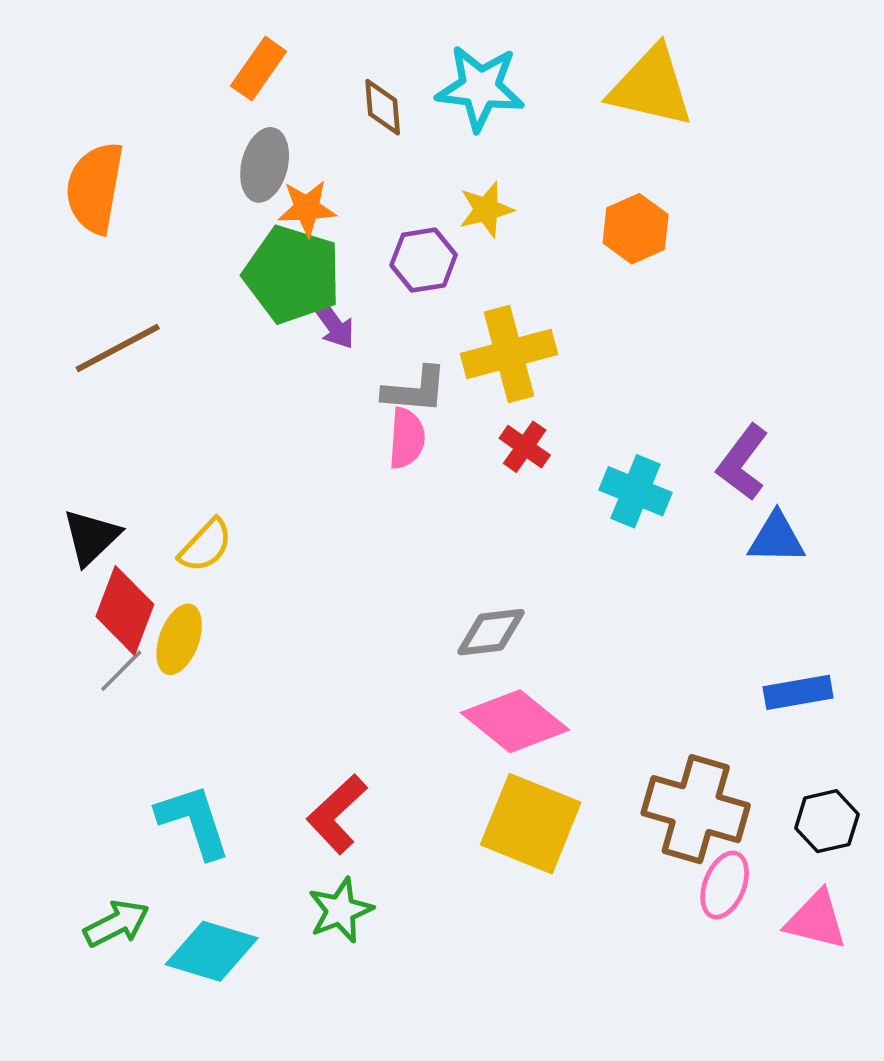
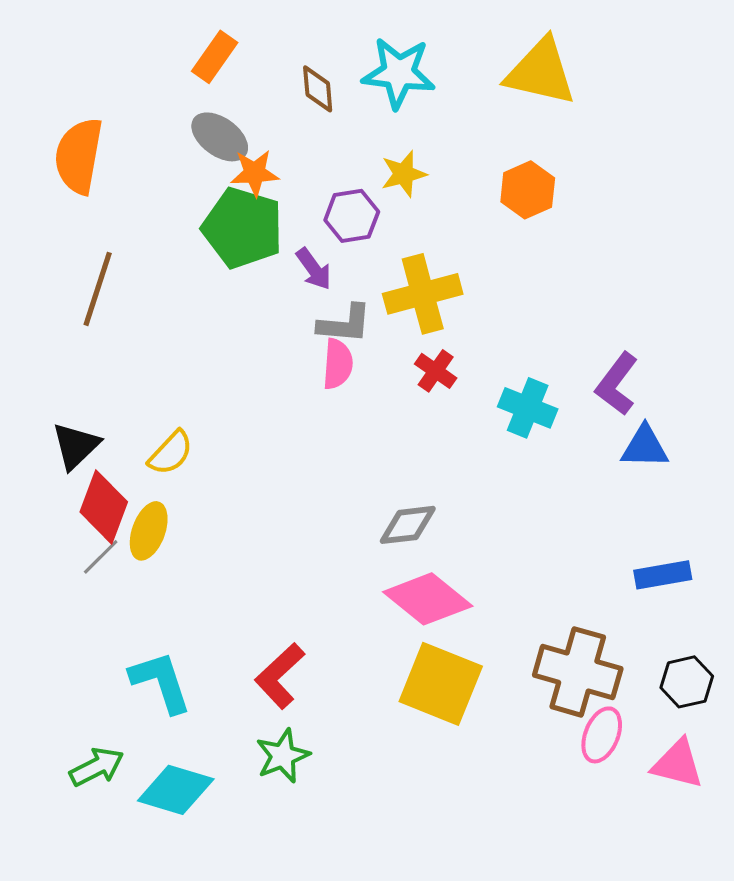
gray ellipse: (265, 165) -> (220, 137), turned -68
purple arrow: (333, 324) -> (314, 269), moved
brown line: (118, 348) -> (98, 289), turned -44

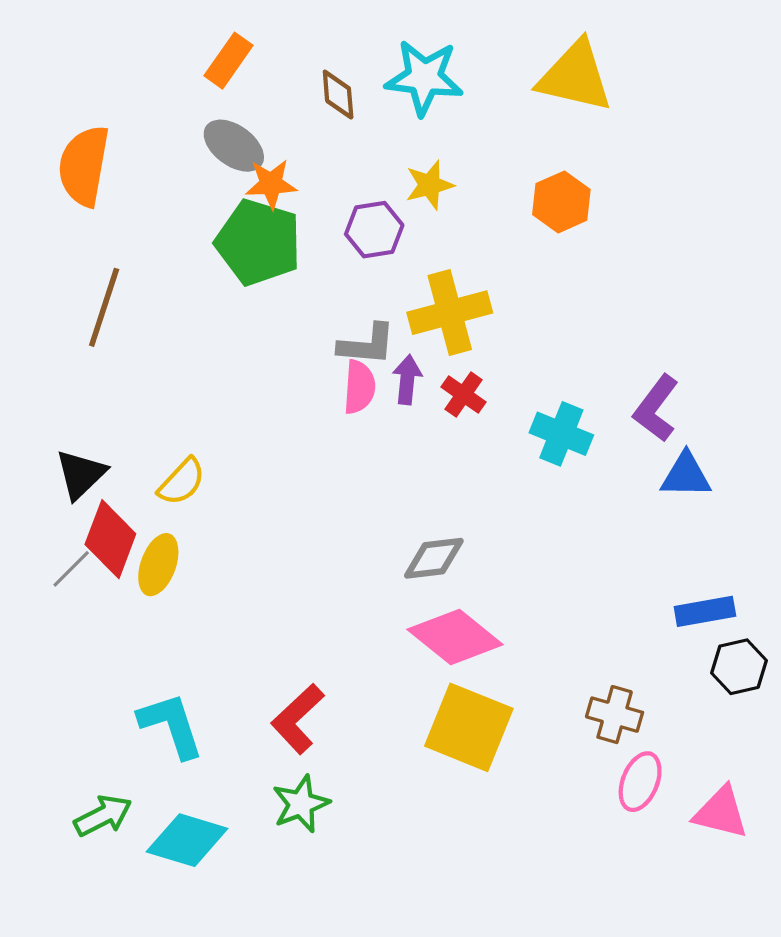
purple arrow: (314, 269) -> (407, 380), moved, turned -138
gray line: (101, 557) -> (71, 569), moved
brown cross: (578, 672) -> (615, 715), size x0.6
black hexagon: (687, 682) -> (739, 667), moved

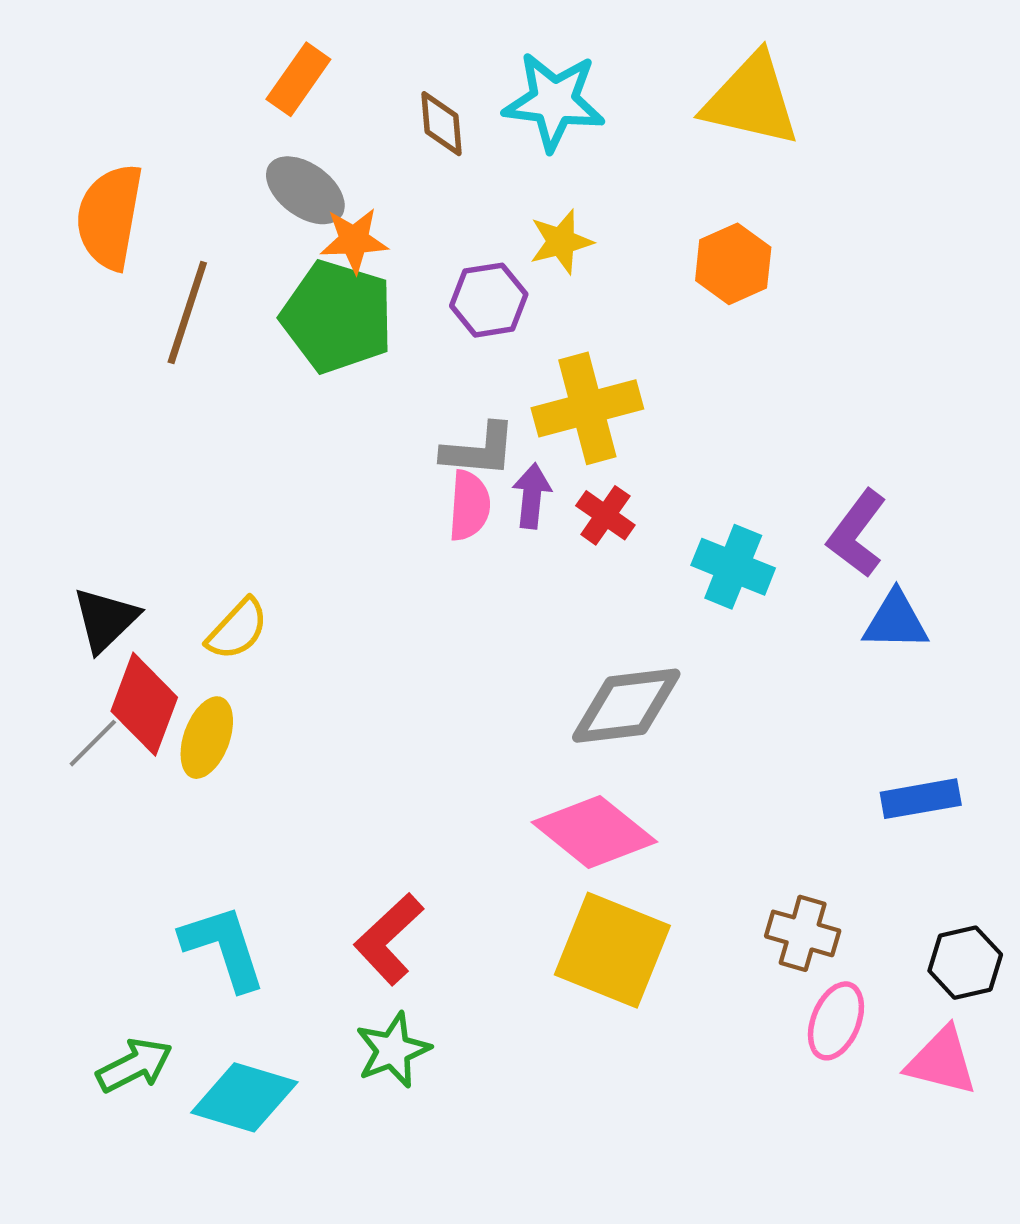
brown line: (104, 307) -> (187, 313), moved
gray diamond: (434, 558) -> (626, 706), moved, size x1.4
black hexagon: (739, 667) -> (965, 963), moved

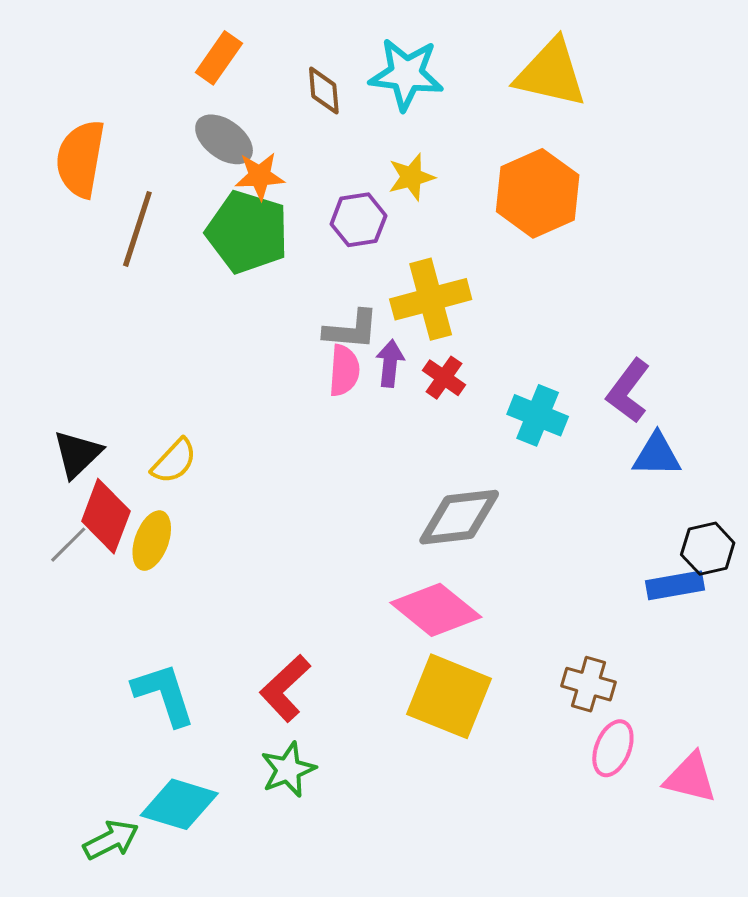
orange hexagon: (733, 264) -> (538, 193), size x1.5
black hexagon: (965, 963) -> (708, 549), moved
green arrow: (135, 1065) -> (111, 840), moved

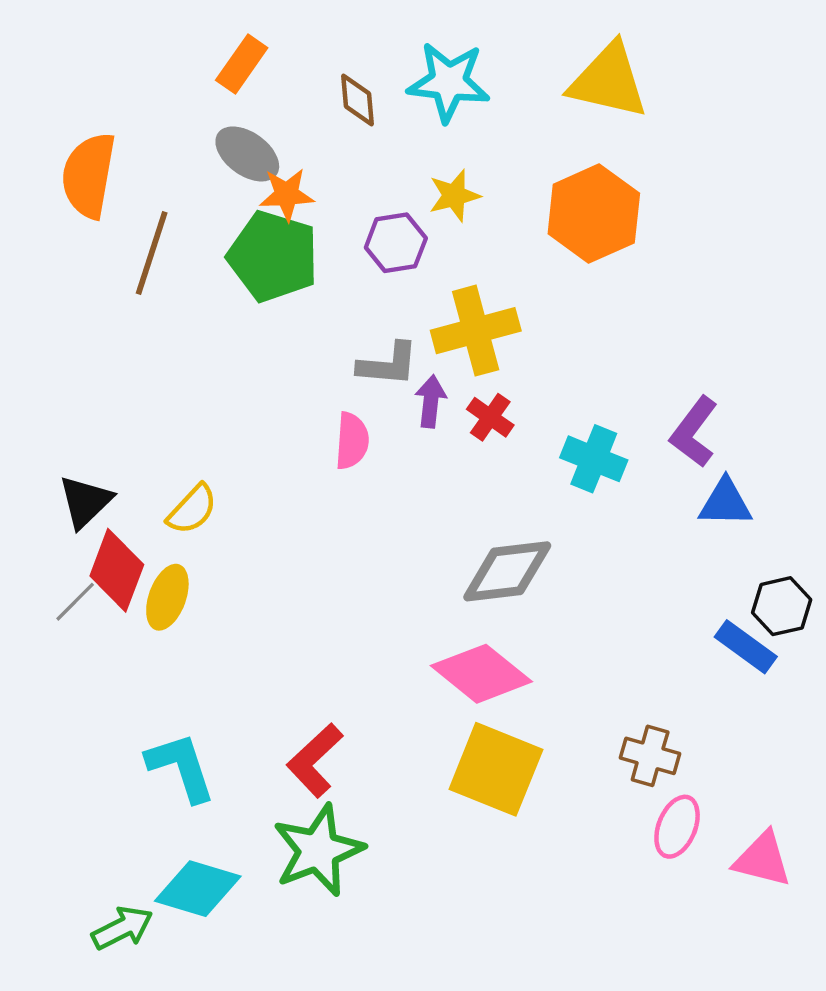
pink semicircle: (344, 371) -> (352, 441), moved
blue rectangle: (675, 585) -> (746, 647), turned 46
green star: (288, 770) -> (318, 850), size x1.5

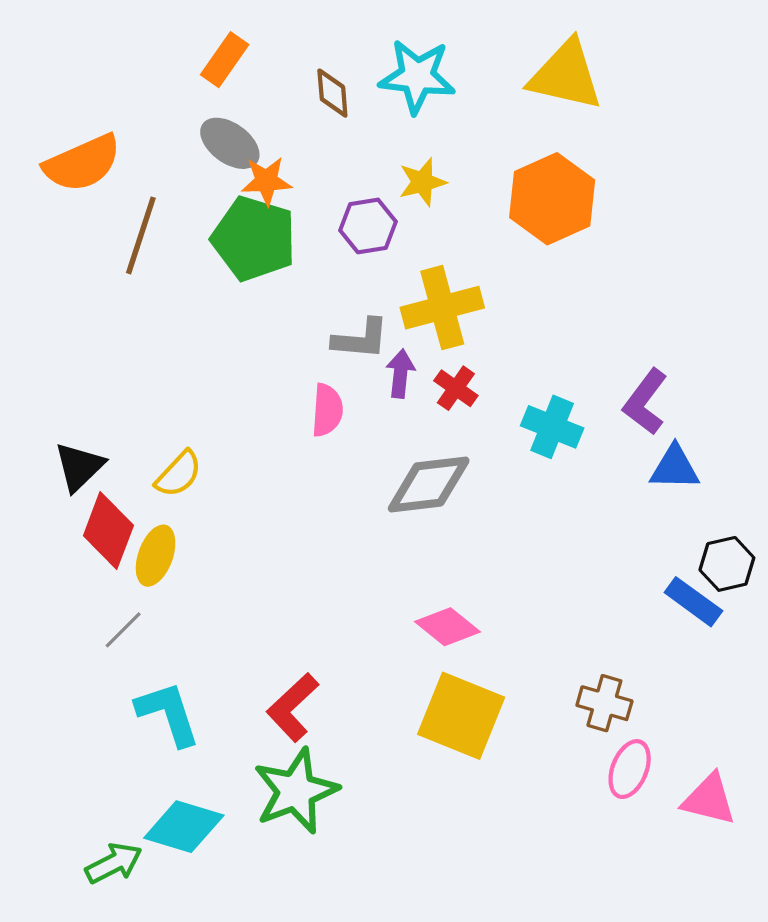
orange semicircle: (89, 175) -> (82, 163), turned -124
gray diamond: (507, 571) -> (429, 484), moved
gray line: (75, 602) -> (123, 630), moved
pink diamond: (481, 674) -> (448, 627), size x0.7

